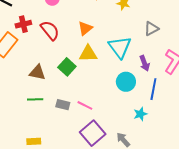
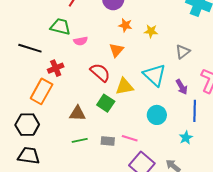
orange triangle: (85, 28) -> (116, 50), moved
red semicircle: (50, 30) -> (100, 72), moved
cyan circle: (126, 82) -> (157, 115), moved

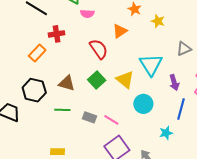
yellow triangle: (124, 87) -> (125, 80), moved, turned 36
orange rectangle: (42, 91) -> (37, 53), size x0.7
black hexagon: (27, 125) -> (34, 90), moved

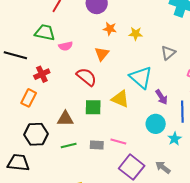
green square: (97, 80) -> (93, 107), turned -30
purple arrow: (174, 83) -> (161, 97), moved
cyan circle: (143, 104) -> (156, 124), moved

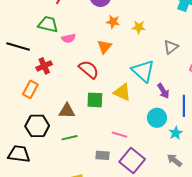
gray rectangle: (97, 145) -> (103, 155), moved
gray arrow: (163, 167) -> (174, 160), moved

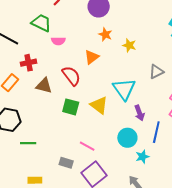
brown triangle: (67, 111) -> (44, 86), moved
green line: (70, 138) -> (28, 143), moved

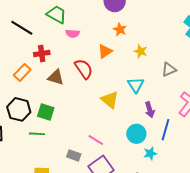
yellow star: (129, 45) -> (141, 51), moved
cyan triangle: (124, 89) -> (136, 85), size x0.7
green square: (71, 107) -> (46, 112), moved

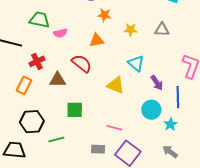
orange triangle: (105, 51) -> (97, 40), turned 42
gray triangle: (169, 69) -> (162, 30), moved, turned 42
green square: (46, 112) -> (75, 110), moved

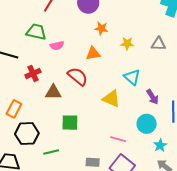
orange rectangle: (24, 85) -> (14, 109), moved
cyan star: (170, 124) -> (160, 145), moved
pink line: (114, 128) -> (118, 139), moved

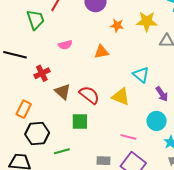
orange star: (101, 28) -> (117, 25), moved
green trapezoid: (36, 32) -> (35, 20), moved, turned 60
yellow star: (127, 43) -> (147, 21), moved, size x1.5
red semicircle: (78, 76) -> (89, 95), moved
brown triangle: (53, 92) -> (63, 92), turned 42

